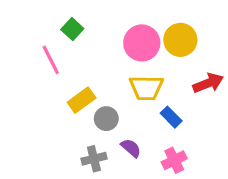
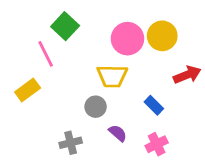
green square: (72, 29) -> (65, 26), size x1.4
yellow trapezoid: (146, 88) -> (112, 76), moved
yellow rectangle: (82, 100) -> (28, 90), moved
gray cross: (94, 159) -> (71, 143), moved

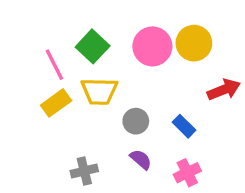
green square: (65, 26) -> (93, 46), moved
yellow trapezoid: (112, 76) -> (99, 91), moved
yellow rectangle: (28, 90) -> (56, 103), moved
gray circle: (96, 107) -> (136, 121), moved

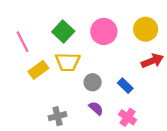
yellow circle: (194, 43) -> (146, 29), moved
pink line: (54, 65) -> (23, 42), moved
pink cross: (187, 173) -> (128, 117), turned -30

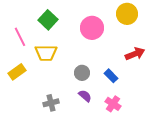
yellow circle: (146, 29) -> (127, 14), moved
green square: (63, 31) -> (48, 20), moved
yellow trapezoid: (68, 62) -> (46, 53), moved
yellow rectangle: (38, 70) -> (17, 72), moved

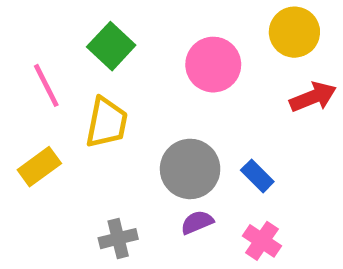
yellow trapezoid: (46, 53) -> (107, 123), turned -80
red arrow: (135, 54) -> (313, 97), moved
gray circle: (82, 73) -> (190, 169), size x1.6
purple semicircle: (85, 96) -> (197, 222), turned -64

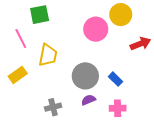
yellow circle: (294, 32) -> (121, 15), moved
green square: (111, 46) -> (40, 15), moved, turned 36
pink cross: (262, 241) -> (118, 108), turned -35

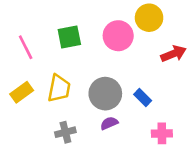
green square: (40, 15) -> (69, 37), moved
yellow trapezoid: (48, 55) -> (59, 88), moved
pink cross: (118, 108) -> (162, 133), moved

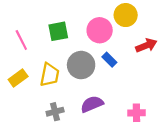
gray circle: (105, 94) -> (81, 65), moved
blue rectangle: (143, 97) -> (109, 60), moved
purple semicircle: (109, 123) -> (92, 104), size x1.5

